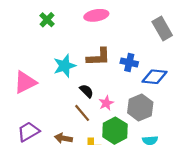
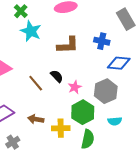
blue cross: (129, 63) -> (102, 41), moved
cyan star: (65, 66) -> (31, 31), moved, turned -30
brown line: (82, 113) -> (36, 83), moved

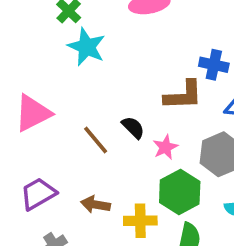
brown L-shape: (68, 45) -> (183, 95), moved

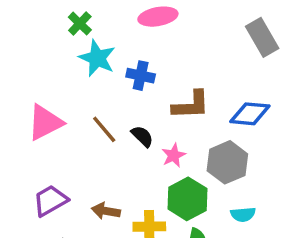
blue cross: (214, 65) -> (141, 76), moved
brown line: (96, 140) -> (104, 129), moved

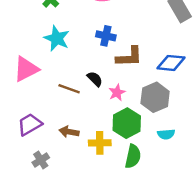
cyan star: (97, 58) -> (57, 38), moved
blue cross: (141, 76) -> (106, 36), moved
brown line: (104, 129) -> (69, 89), moved, turned -30

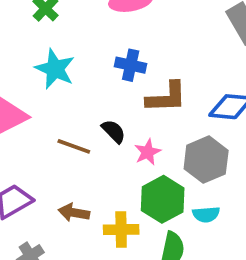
cyan semicircle: (166, 134) -> (206, 214), moved

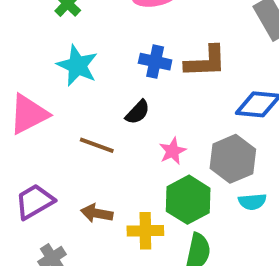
brown L-shape: (166, 97) -> (206, 62), moved
black semicircle: (114, 131) -> (138, 112), moved, turned 88
cyan semicircle: (206, 214) -> (252, 202), moved

